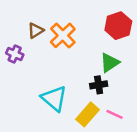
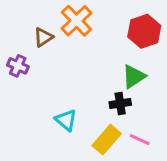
orange cross: (63, 35) -> (77, 21), moved
cyan triangle: (54, 98) -> (66, 120), size x0.7

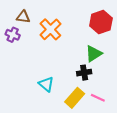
orange cross: (77, 21) -> (50, 29), moved
brown triangle: (43, 37) -> (23, 17), moved, turned 40
purple cross: (18, 66) -> (13, 35), moved

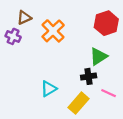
brown triangle: (23, 17) -> (24, 18), turned -32
cyan triangle: (46, 84) -> (49, 89), turned 49
pink line: (98, 98) -> (109, 93), moved

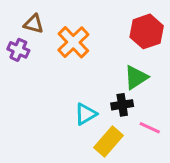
brown triangle: (24, 18) -> (34, 24), turned 40
cyan triangle: (49, 89) -> (86, 114), moved

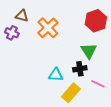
green triangle: (136, 77) -> (89, 51), turned -30
cyan triangle: (86, 114) -> (56, 75), turned 35

